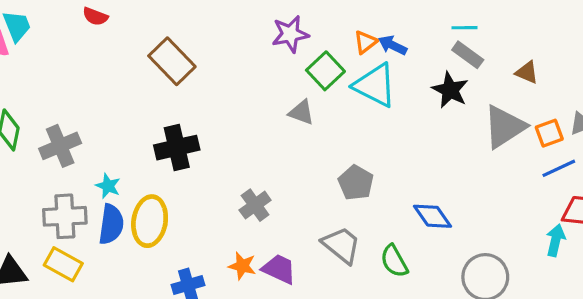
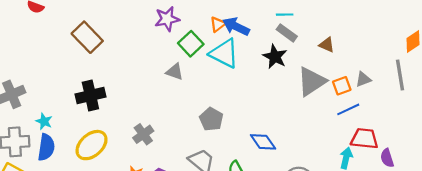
blue arrow: (393, 45) -> (236, 26), size x1.4
yellow ellipse: (150, 221) -> (92, 145), moved, turned 40

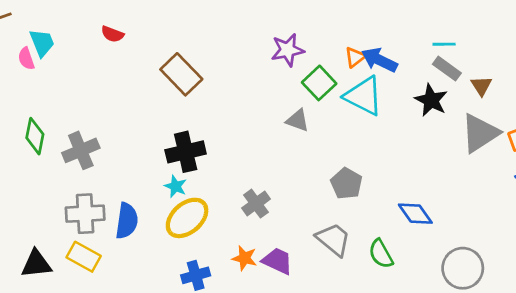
brown triangle: (327, 45) -> (481, 86), moved, turned 35
cyan star: (44, 121) -> (176, 186), moved

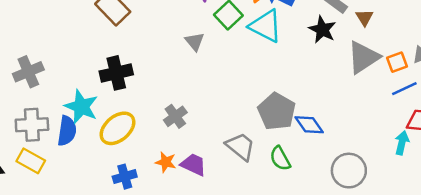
gray triangle: (298, 120) -> (195, 42), moved, turned 30
gray pentagon: (346, 183) -> (277, 111), moved, size x1.4
cyan star: (176, 186) -> (81, 107), moved, size x1.8

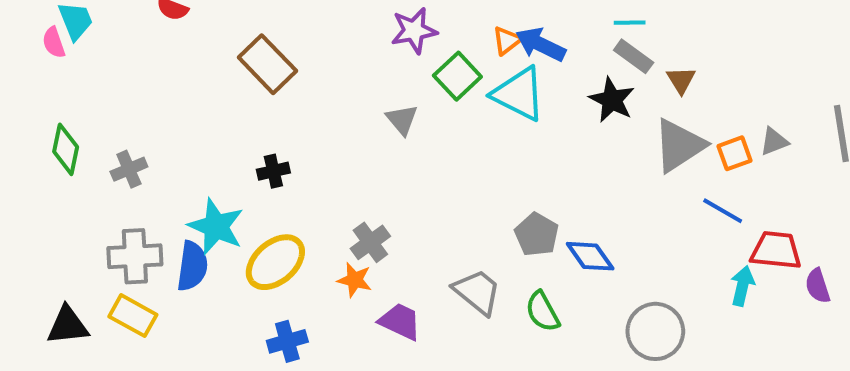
gray cross: (28, 72) -> (129, 169), size x0.7
black cross: (116, 73) -> (273, 171), size x0.6
blue line: (404, 89) -> (723, 211), moved, turned 55
gray pentagon: (277, 111) -> (537, 234), size x0.7
orange star: (166, 162) -> (355, 280), moved

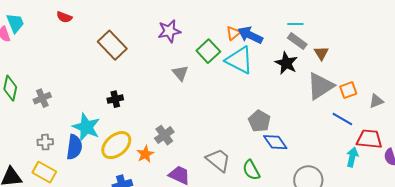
purple star: (414, 31) -> (169, 31), moved
gray triangle: (774, 141) -> (376, 101), moved
gray pentagon: (537, 234) -> (259, 121), moved
gray cross: (135, 256) -> (45, 142), size x0.6
orange star: (355, 280) -> (145, 154), moved, turned 30

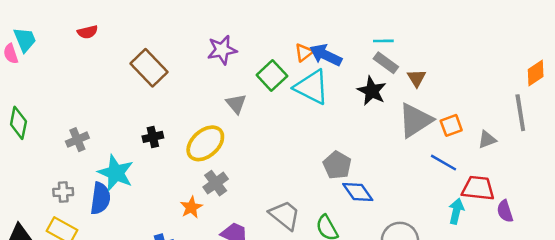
red semicircle: (64, 17) -> (88, 32), turned -35
gray cross: (42, 98) -> (77, 140), moved
yellow ellipse: (116, 145) -> (205, 143), moved

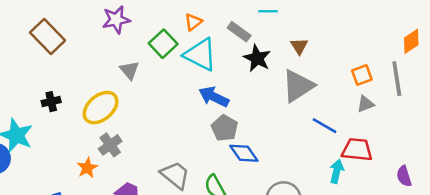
blue arrow: (326, 55) -> (214, 97), moved
gray rectangle: (386, 63) -> (239, 32), moved
orange square: (451, 125) -> (362, 75), moved
purple semicircle: (505, 211) -> (404, 176), moved

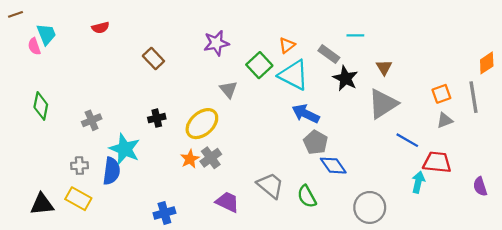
brown rectangle: (48, 37) -> (153, 58), size x0.7
orange star: (87, 168) -> (190, 159), moved

